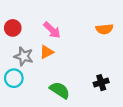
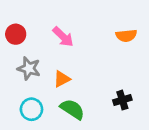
orange triangle: (47, 52) -> (62, 79), moved
cyan circle: (14, 78) -> (31, 109), moved

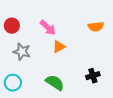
orange triangle: (62, 79) -> (59, 47), moved
cyan circle: (31, 109) -> (13, 83), moved

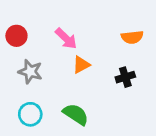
black cross: (93, 76) -> (125, 77), moved
cyan circle: (13, 83) -> (30, 114), moved

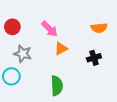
cyan circle: (30, 114) -> (11, 76), moved
green semicircle: (76, 114) -> (57, 86), turned 54

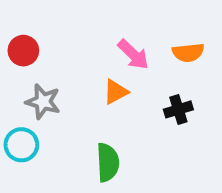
pink arrow: (50, 29) -> (133, 55), moved

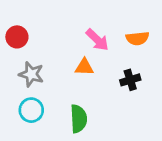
orange triangle: (116, 92) -> (84, 67), turned 30
cyan circle: (21, 145) -> (31, 110), moved

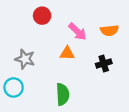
red circle: (17, 37) -> (42, 16), moved
cyan circle: (31, 110) -> (14, 87), moved

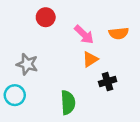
orange triangle: (67, 53) -> (90, 59), moved, turned -35
black cross: (104, 64) -> (108, 82), moved

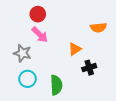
pink arrow: (84, 35) -> (40, 35), moved
cyan circle: (15, 95) -> (28, 79), moved

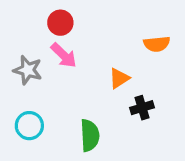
gray star: (22, 53) -> (28, 70), moved
cyan circle: (28, 79) -> (29, 126), moved

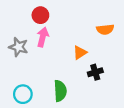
pink arrow: (64, 55) -> (43, 37), turned -120
cyan circle: (29, 126) -> (23, 94), moved

